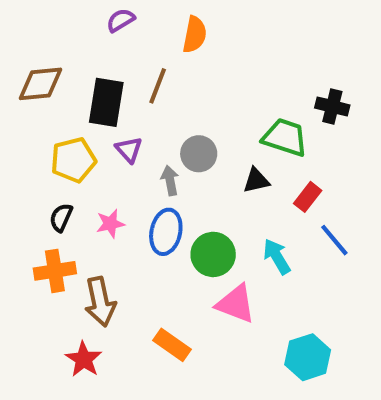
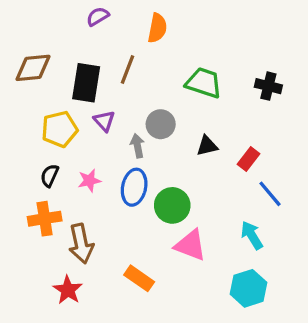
green trapezoid: (285, 137) -> (204, 83), moved
cyan arrow: (277, 257) -> (252, 235), moved

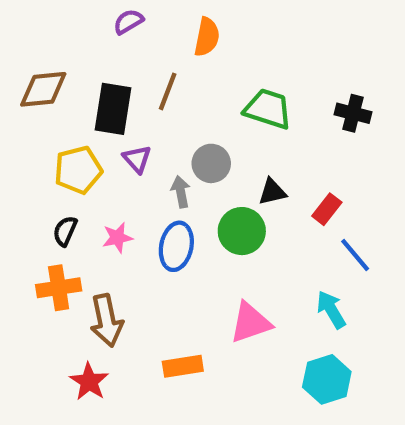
green circle: (172, 205) -> (242, 231), moved
pink triangle: (190, 245) -> (250, 323), turned -40
orange rectangle: (139, 278) -> (183, 366), turned -44

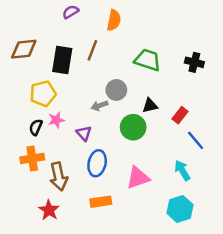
purple triangle: (137, 159) -> (84, 133), moved
gray arrow: (181, 192) -> (99, 106), turned -98
pink star: (117, 238) -> (56, 120), moved
blue ellipse: (176, 246) -> (97, 163), moved

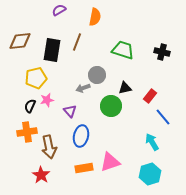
pink triangle: (138, 178) -> (110, 162), moved

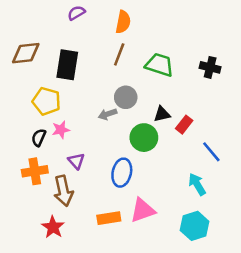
brown line: (77, 42) -> (119, 54), moved
yellow pentagon: (36, 78) -> (46, 101), turned 30
red rectangle: (150, 96) -> (184, 125), moved
purple triangle: (70, 111) -> (76, 161), moved
blue ellipse: (81, 136) -> (122, 173), moved

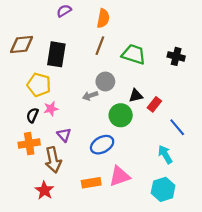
blue ellipse: (122, 173) -> (102, 145), turned 50

